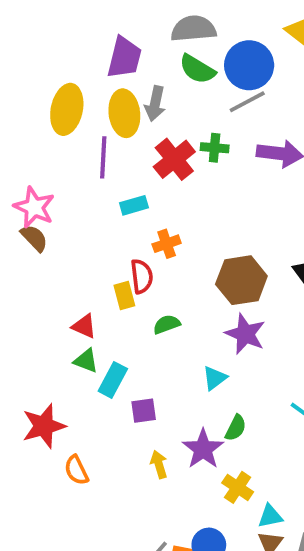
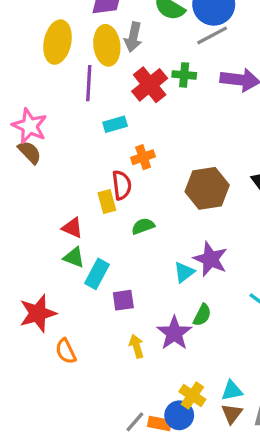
purple star: (245, 334) -> (210, 259), moved
yellow cross: (238, 487) -> (192, 396), moved

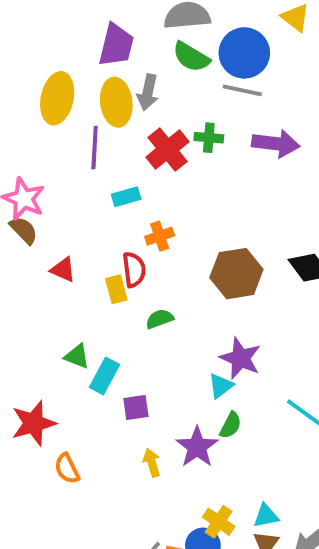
gray line: (212, 35) -> (242, 90), turned 40
red triangle: (72, 228) -> (63, 270), moved
cyan triangle: (184, 272) -> (221, 386), moved

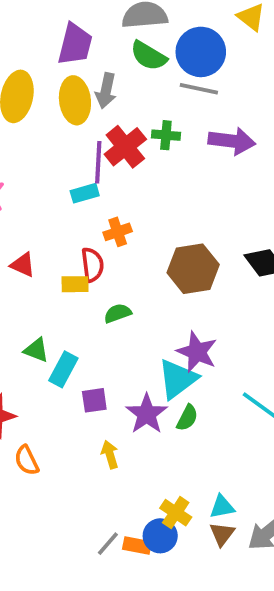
purple line: (95, 147) -> (98, 162), moved
yellow rectangle: (116, 289) -> (75, 284), turned -76
cyan triangle: (221, 386) -> (178, 379), size x1.6
purple star: (197, 447) -> (147, 414), moved

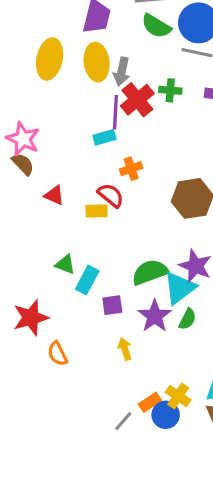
gray arrow: (106, 91) -> (122, 71), moved
red semicircle: (92, 265) -> (111, 195), turned -44
green semicircle: (118, 313) -> (150, 272), moved, size x1.6
orange rectangle: (137, 546) -> (150, 402), moved, turned -45

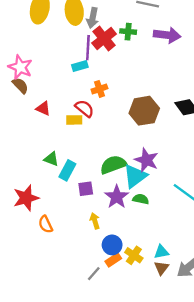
green semicircle: (188, 319) -> (141, 199), turned -105
blue circle: (166, 415) -> (112, 245), moved

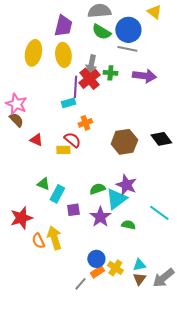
gray arrow: (93, 18) -> (91, 64), moved
green semicircle: (113, 165) -> (97, 189), size x0.7
green semicircle: (141, 199) -> (128, 225), moved
yellow arrow: (95, 221) -> (54, 238), moved, size x1.6

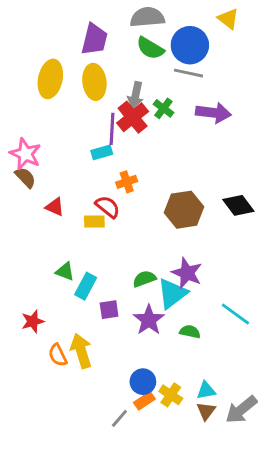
green cross: (110, 73) -> (163, 108), turned 32
red star: (21, 218) -> (33, 321), size x0.7

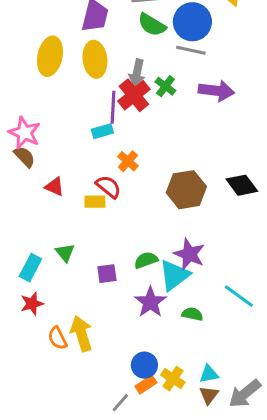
orange cross: (127, 182) -> (128, 161), turned -30
green triangle: (65, 271) -> (65, 253), turned 30
cyan rectangle: (86, 286) -> (30, 268), moved
purple square: (109, 310) -> (107, 274), moved

